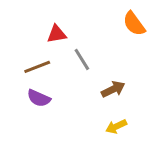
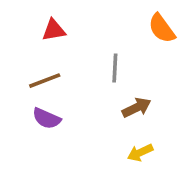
red triangle: (57, 34) -> (54, 30), moved
gray line: (82, 59) -> (115, 68), moved, turned 35

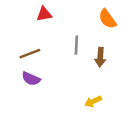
red triangle: (54, 30) -> (44, 14), moved
brown arrow: (137, 108) -> (100, 57), moved, turned 120

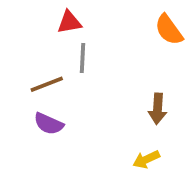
gray line: (76, 45) -> (82, 58), moved
brown arrow: (100, 57) -> (158, 109), moved

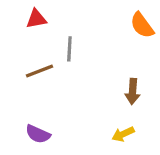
red triangle: (69, 22) -> (36, 19), moved
purple semicircle: (49, 124) -> (38, 134), moved

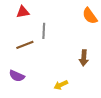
purple semicircle: (38, 134) -> (17, 76), moved
yellow arrow: (123, 134) -> (61, 85), moved

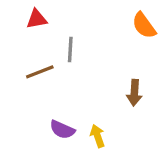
purple semicircle: (17, 76) -> (62, 130), moved
yellow arrow: (61, 85) -> (97, 136), turned 96

